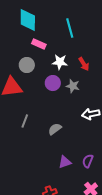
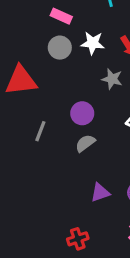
gray circle: (27, 65) -> (60, 48), moved
purple circle: (53, 83) -> (82, 113), moved

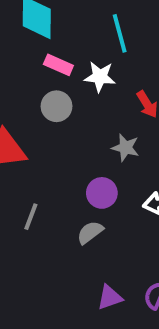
white star: (93, 43) -> (100, 77), moved
purple circle: (82, 113) -> (102, 193), moved

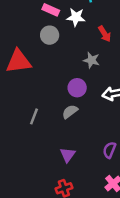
gray line: (31, 217) -> (34, 116), moved
purple triangle: (110, 297) -> (68, 155), moved, turned -35

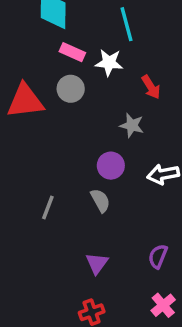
red triangle: (18, 61) -> (25, 101), moved
gray semicircle: (70, 112) -> (100, 200), turned 98

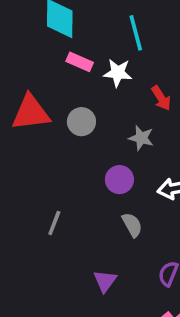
gray circle: (71, 89) -> (81, 122), moved
gray semicircle: (100, 200) -> (132, 225), moved

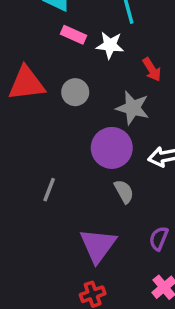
gray star: (141, 138) -> (133, 108), size x1.4
purple circle: (119, 180) -> (112, 148), size x1.5
purple triangle: (105, 281) -> (98, 245), size x1.6

